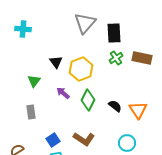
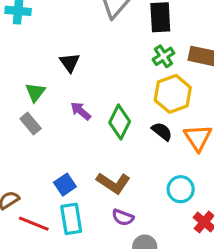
yellow hexagon: (81, 69) -> (173, 94), moved
gray rectangle: (31, 112) -> (31, 124), moved, turned -32

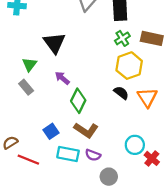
black triangle: (70, 63) -> (54, 43), size x1.5
green diamond: (120, 122) -> (78, 101), moved
cyan circle: (181, 189) -> (135, 145), moved
cyan rectangle: (71, 219) -> (68, 154), moved, turned -70

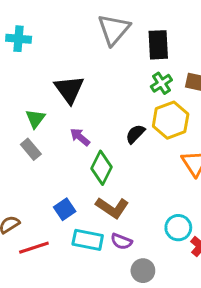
black semicircle: (121, 93) -> (135, 134), moved, turned -84
red line: (28, 160) -> (34, 248), turned -40

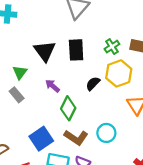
black rectangle: (158, 45) -> (76, 50), moved
blue square: (65, 209) -> (41, 139), size x1.5
cyan circle: (178, 228) -> (106, 133), moved

